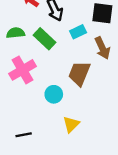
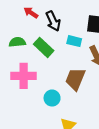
cyan rectangle: (78, 32) -> (74, 41), turned 40
pink cross: (23, 70) -> (24, 76), turned 30

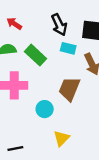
red arrow: (31, 13) -> (14, 24), moved
black arrow: (53, 21) -> (59, 25), moved

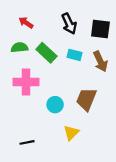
cyan rectangle: (68, 48) -> (74, 55), moved
brown trapezoid: (69, 89) -> (86, 99), moved

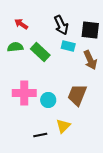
cyan rectangle: (74, 55) -> (68, 46), moved
pink cross: (26, 82) -> (24, 93), moved
black line: (27, 142) -> (40, 135), moved

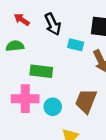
black arrow: (61, 25) -> (53, 24), moved
green rectangle: (40, 52) -> (41, 71), moved, turned -36

